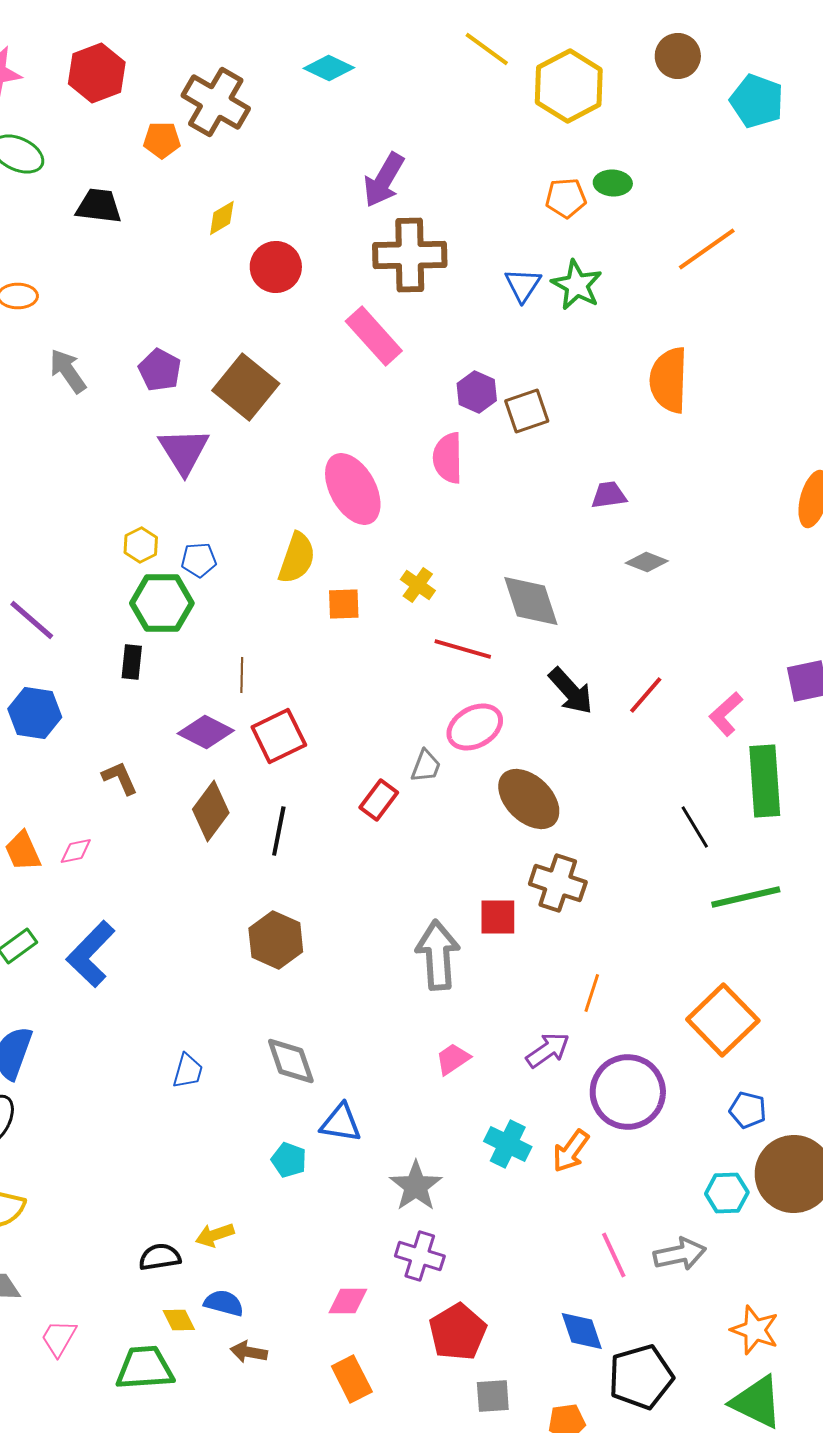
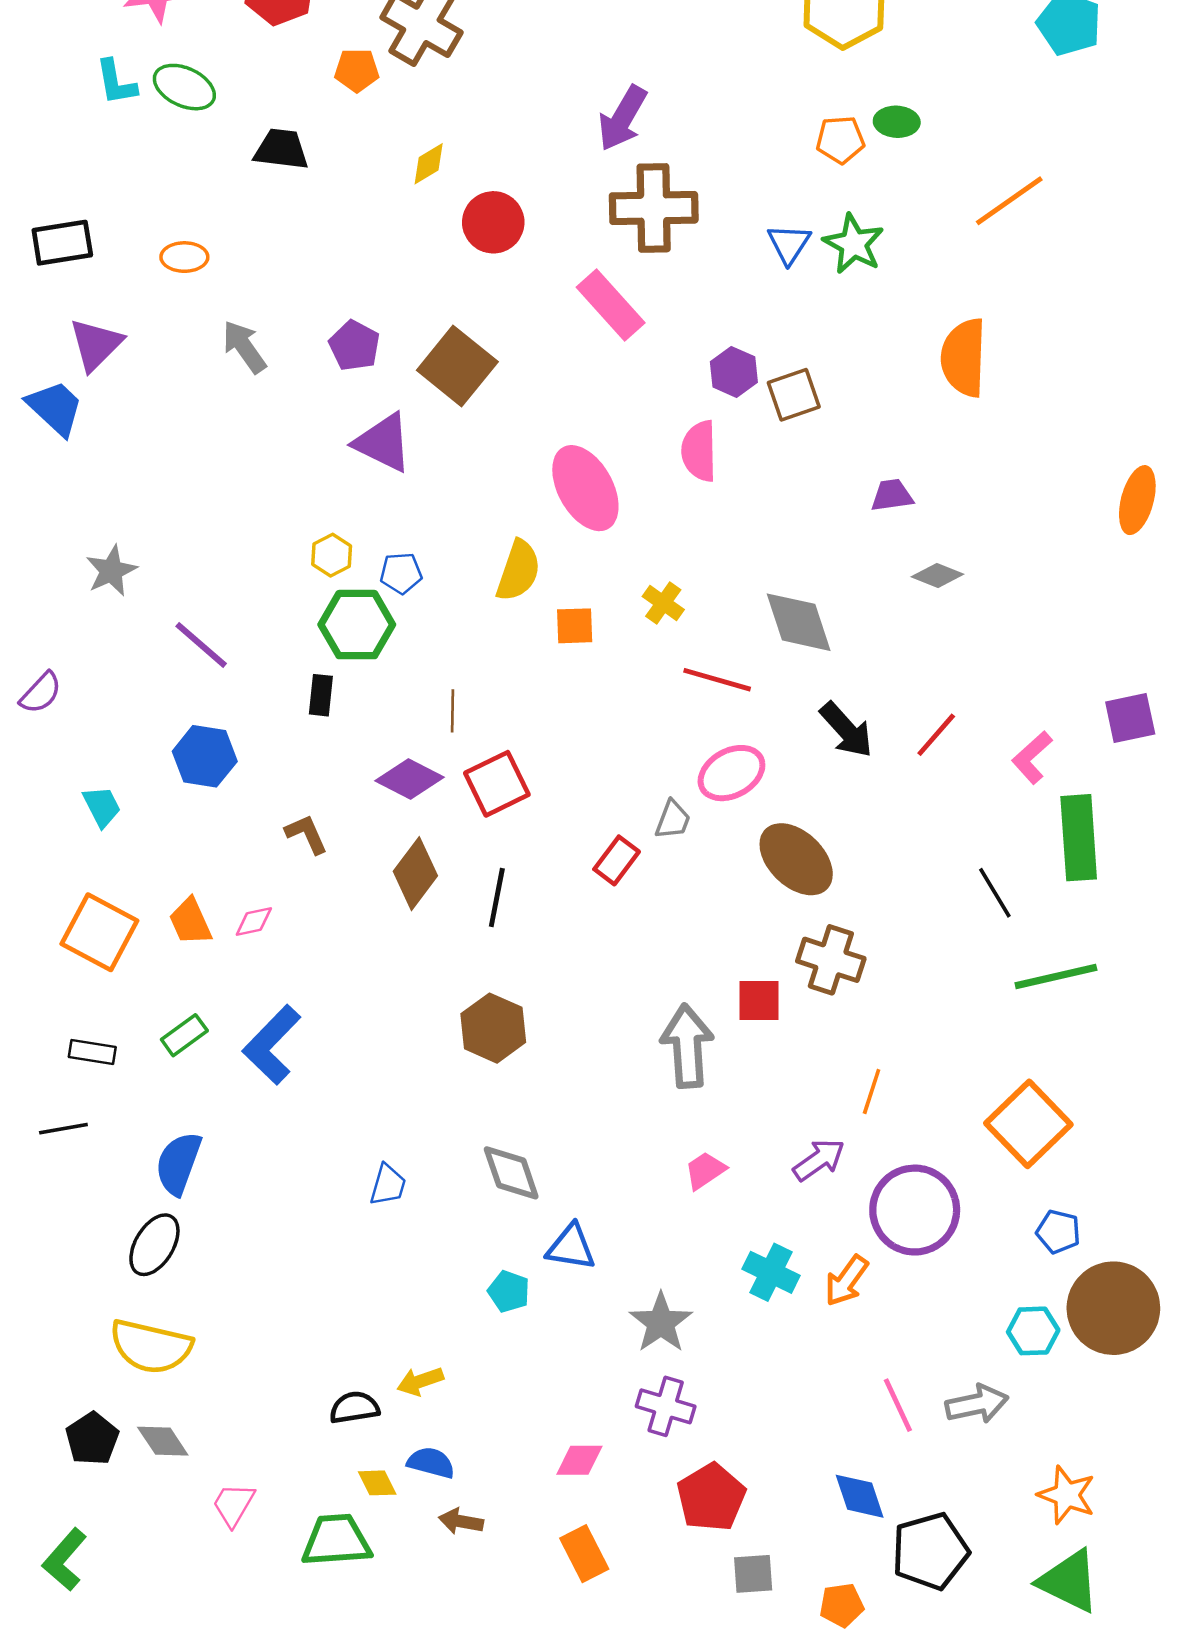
purple triangle: (184, 451) -> (383, 443), turned -32

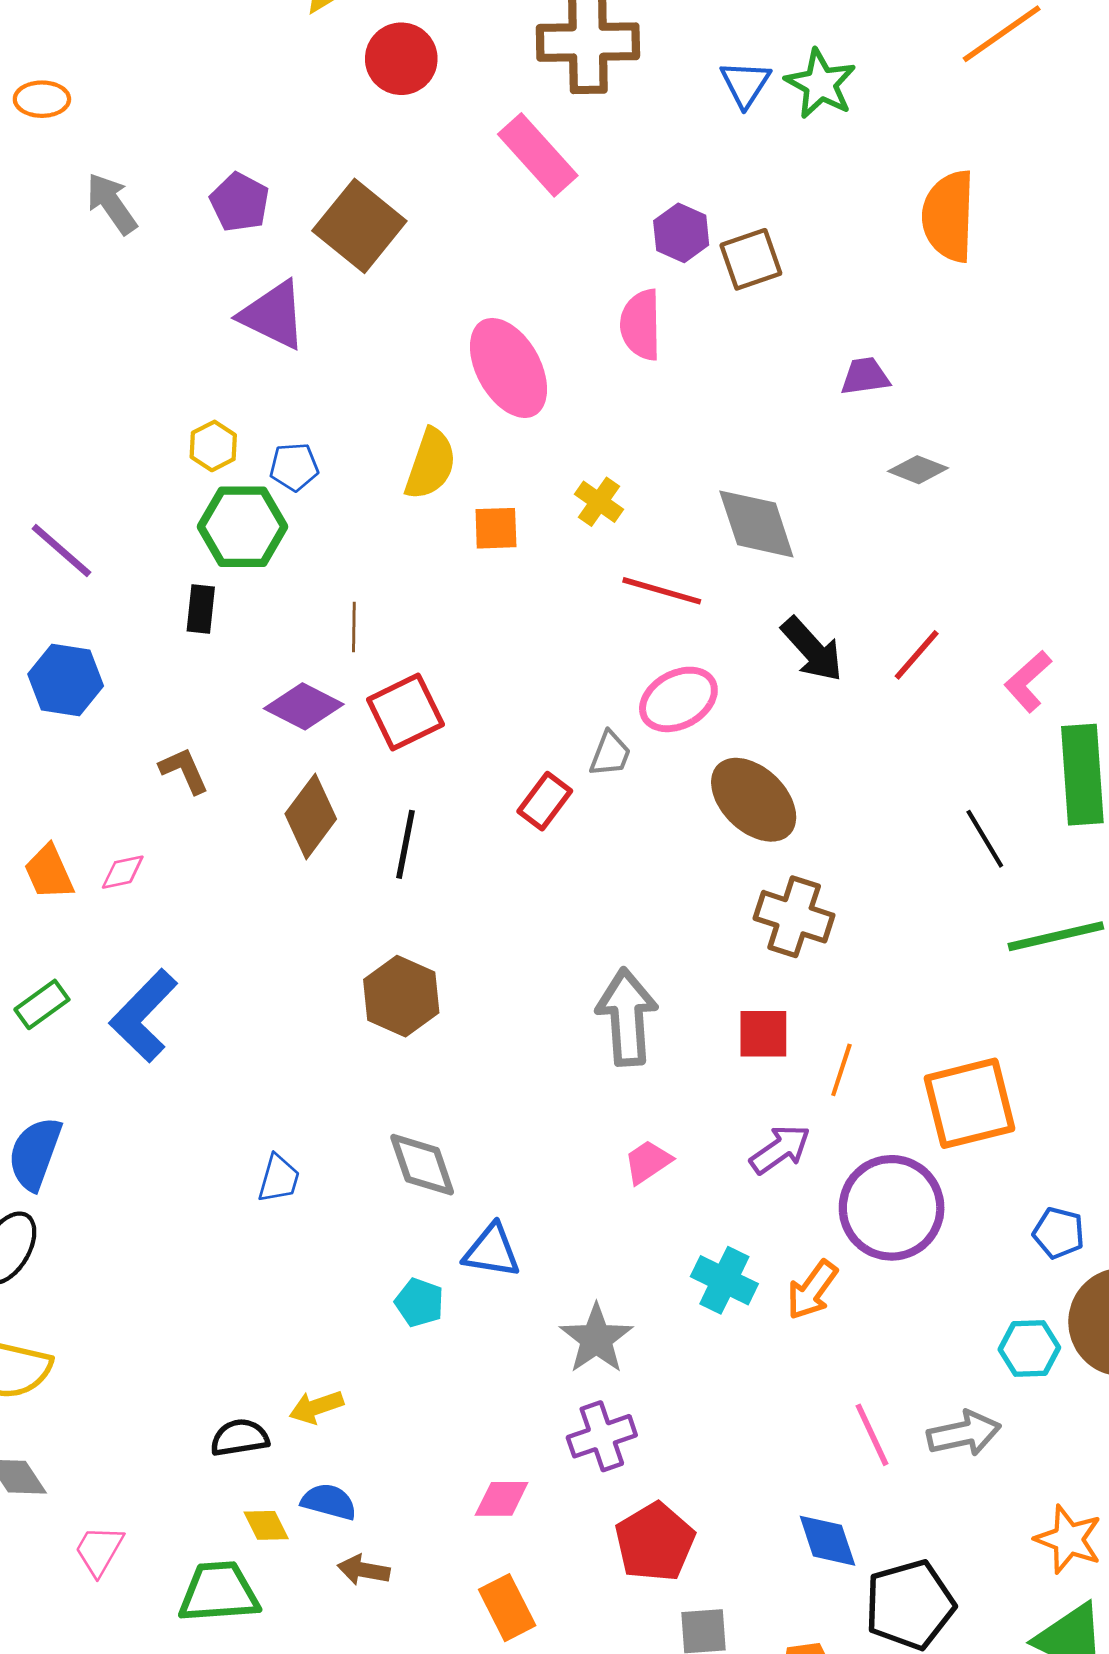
red square: (759, 1001) -> (763, 1034), moved
orange square: (1028, 1124) -> (970, 1103), moved, turned 30
purple cross: (666, 1406) -> (602, 1436), turned -36

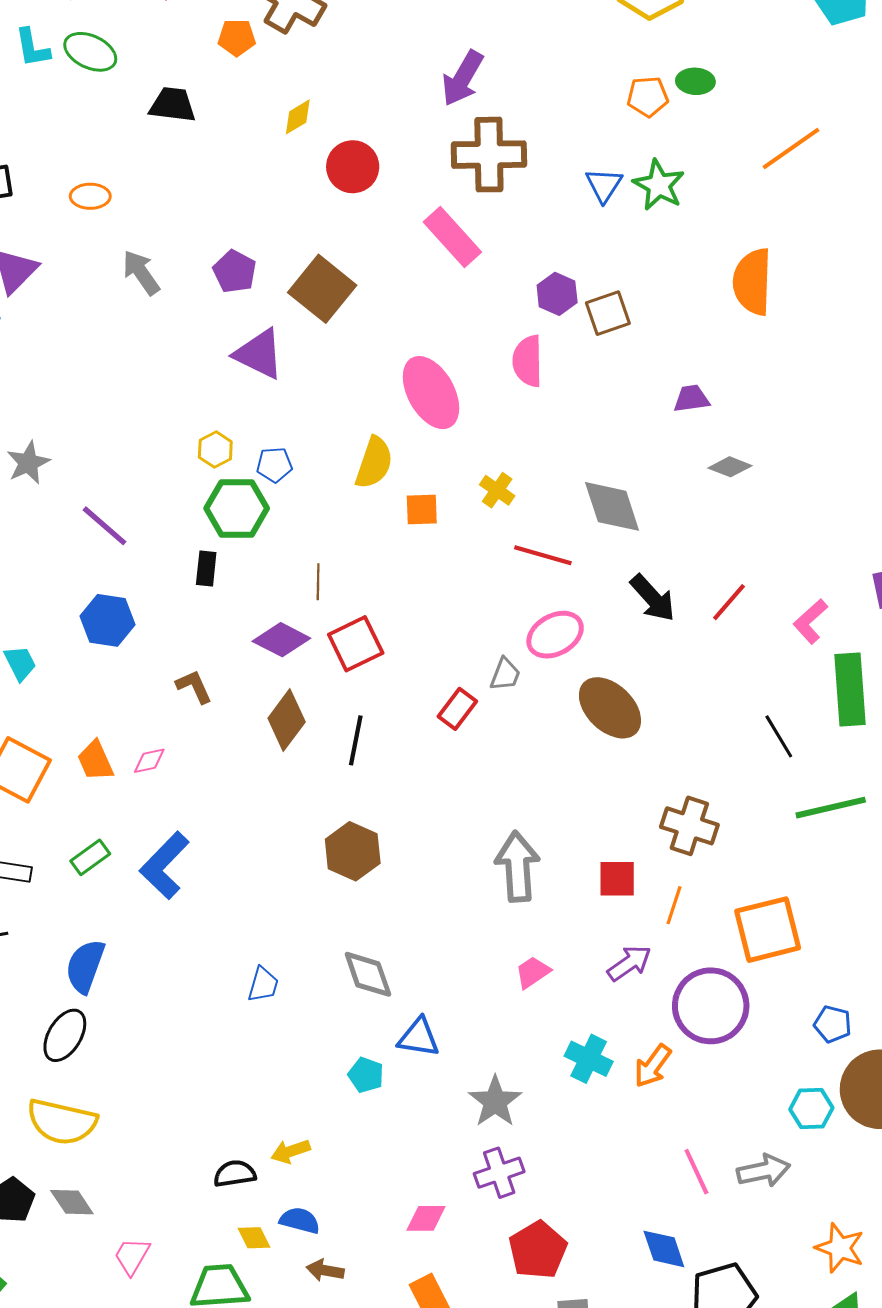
brown cross: (794, 917) -> (689, 826), moved

